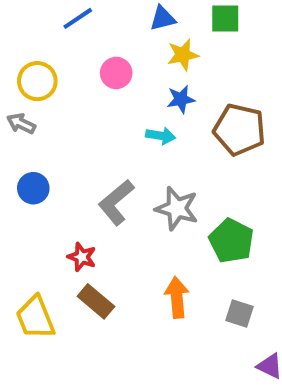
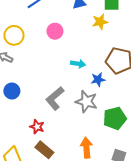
yellow star: (183, 55) -> (100, 22), moved
blue star: (181, 99) -> (98, 79), moved
green pentagon: (231, 241) -> (115, 118), turned 30

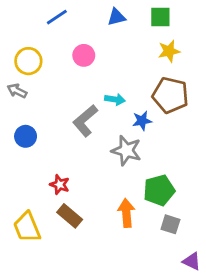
yellow star: (100, 22) -> (169, 51), moved
gray L-shape: (55, 98) -> (85, 121), moved
green pentagon: (115, 118) -> (159, 190), moved

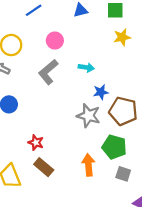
brown pentagon: (170, 95) -> (123, 111), moved
cyan arrow: (115, 99) -> (86, 67), moved
gray L-shape: (85, 121) -> (48, 72), moved
green pentagon: (159, 190) -> (114, 147), turned 30

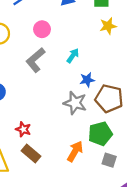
cyan arrow: (86, 67) -> (73, 56), turned -64
green pentagon: (114, 147) -> (100, 134), turned -30
orange arrow: (88, 165) -> (75, 151), turned 35

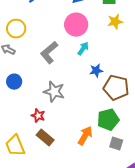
pink circle: (42, 29) -> (76, 25), moved, size x1.5
gray star: (75, 103) -> (54, 92), moved

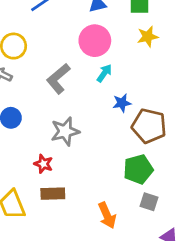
gray star: (54, 92) -> (65, 131), turned -30
orange arrow: (85, 136) -> (107, 215), moved, turned 126
brown rectangle: (45, 138) -> (53, 194), turned -42

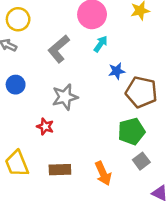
brown rectangle: (53, 194) -> (60, 170), moved
gray square: (149, 202) -> (141, 161), turned 35

